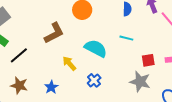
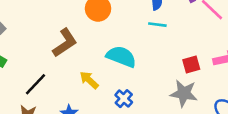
cyan line: (126, 38) -> (157, 25), moved
black line: (19, 55) -> (36, 84), moved

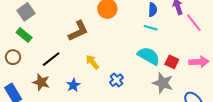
cyan semicircle: (121, 57) -> (149, 56), moved
red square: (191, 64) -> (172, 62), turned 32

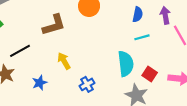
cyan line: (151, 28) -> (142, 37), moved, turned -40
cyan semicircle: (149, 56) -> (126, 64), turned 45

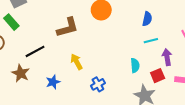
purple arrow: (165, 15) -> (167, 57), moved
cyan semicircle: (126, 64) -> (135, 65), size x0.6
red square: (150, 74) -> (158, 76), turned 32

